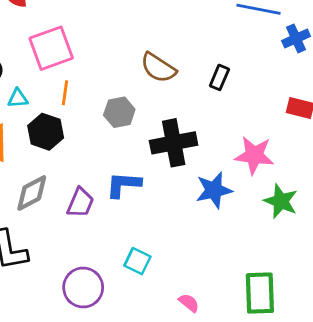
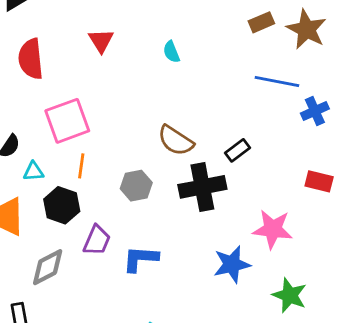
black rectangle: (219, 77) -> (237, 150), turned 30
black cross: (174, 143) -> (202, 187), moved
green star: (281, 201) -> (290, 295), moved
purple trapezoid: (80, 203) -> (97, 240), moved

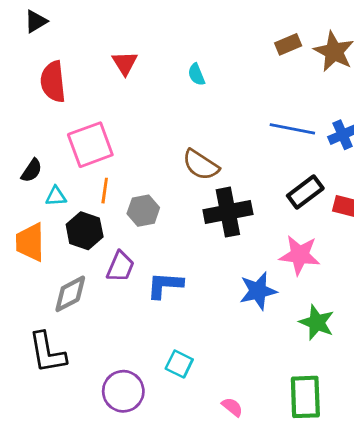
blue line: (277, 81) -> (292, 129), moved
black rectangle: (237, 150) -> (305, 192), moved, size x1.4
gray hexagon: (136, 186) -> (143, 211), moved

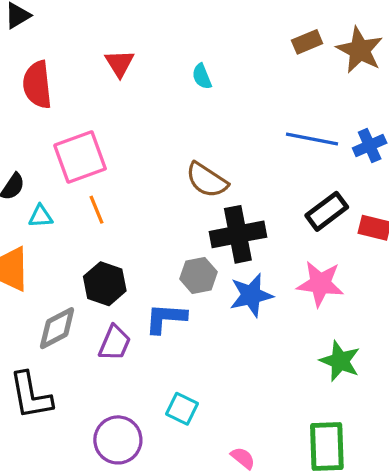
orange line: (105, 191) -> (97, 210), turned -30
gray hexagon: (143, 211) -> (198, 275), moved
black hexagon: (85, 231) -> (105, 284), moved
purple trapezoid: (120, 267) -> (115, 343), moved
blue star: (258, 291) -> (251, 295), moved

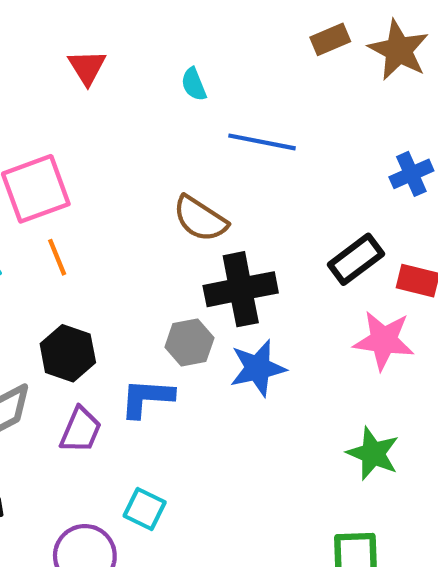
blue line: (312, 139) -> (262, 142), moved
pink star: (320, 284) -> (384, 340), moved
cyan square: (182, 409) -> (145, 509), moved

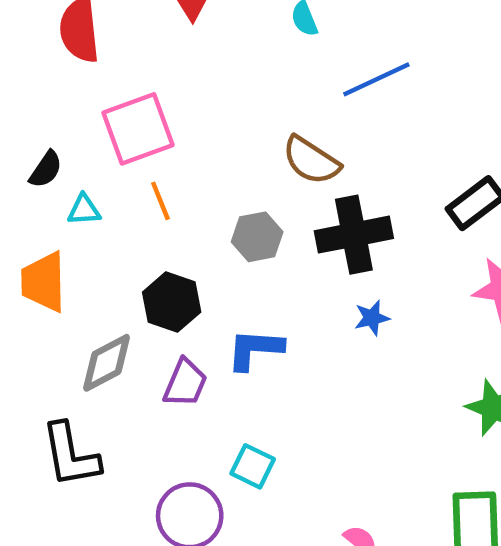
blue line: (262, 142) -> (376, 79), turned -36
gray hexagon: (189, 343) -> (257, 237), moved
blue star: (258, 368) -> (372, 318), size x0.6

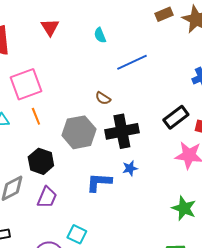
brown semicircle: (311, 160) -> (103, 98), size x0.6
gray hexagon: (257, 237) -> (79, 132), size x1.5
blue L-shape: (255, 349) -> (99, 182), moved

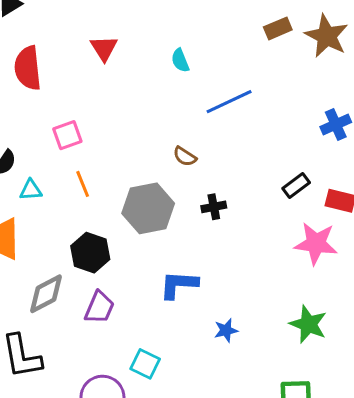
pink square: (26, 84) -> (67, 135), size x0.6
black rectangle: (176, 117) -> (296, 185), size x0.7
black cross: (122, 131) -> (214, 207), size x0.5
blue star: (130, 168) -> (226, 330), moved

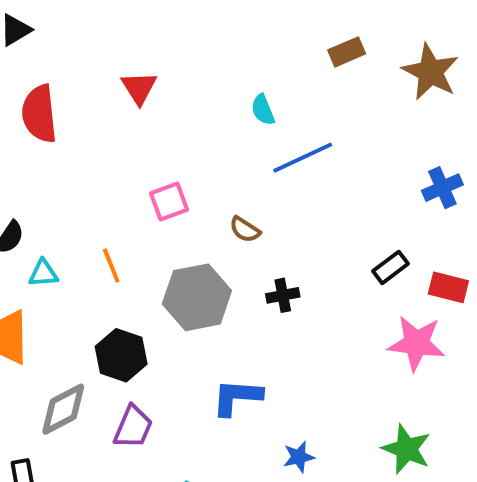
brown rectangle: (278, 28) -> (347, 52), moved
cyan semicircle: (180, 60) -> (263, 110), moved
pink square: (67, 135) -> (169, 202), moved

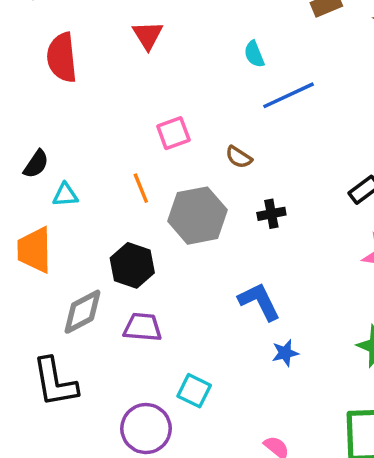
orange line: (111, 265) -> (141, 188), moved
blue L-shape: (237, 397) -> (259, 301), moved, turned 60
purple trapezoid: (133, 427) -> (143, 327), turned -108

